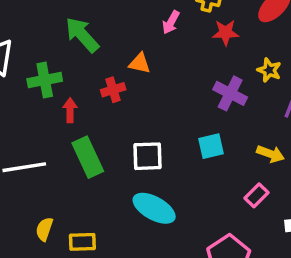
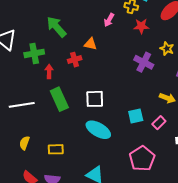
cyan square: (211, 146) -> (136, 116), moved
yellow semicircle: (44, 229) -> (24, 143), moved

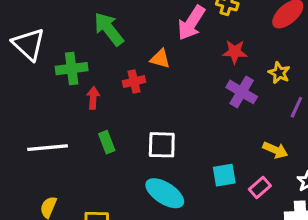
pink arrow: (109, 20) -> (191, 23), size x1.6
red star: (141, 26) -> (235, 52), moved
green rectangle: (59, 99) -> (107, 142), size x0.6

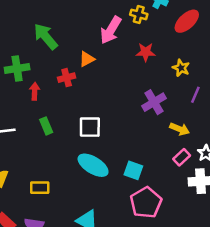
orange triangle: (160, 59) -> (87, 59), turned -42
purple cross: (242, 92) -> (154, 102), moved, turned 30
cyan square: (224, 175) -> (133, 170), moved, turned 30
pink rectangle: (260, 188) -> (182, 157), moved

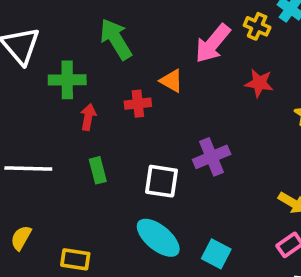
orange triangle: (87, 59) -> (171, 81), turned 49
purple cross: (154, 102) -> (212, 157), moved

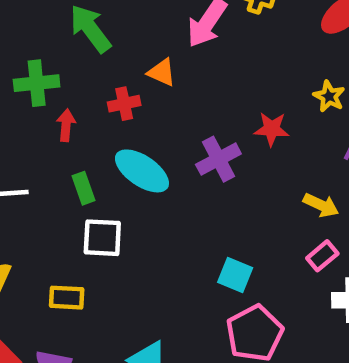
red star: (259, 83) -> (272, 129), moved
white square: (161, 181) -> (102, 238), moved
cyan ellipse: (158, 238) -> (142, 171), moved

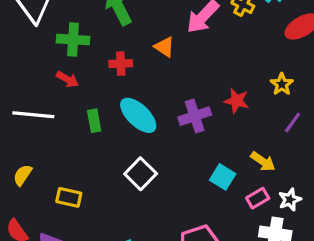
red cross: (124, 104) -> (121, 64), moved
red arrow: (66, 125) -> (67, 79), moved, turned 105
white square: (102, 238) -> (141, 174), moved, turned 32
cyan square: (235, 275) -> (223, 177), moved

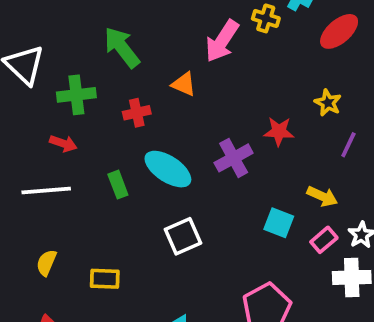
red arrow: (67, 79) -> (63, 143), moved
white square: (141, 174) -> (183, 236), turned 32

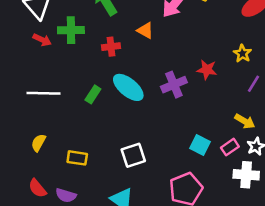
red arrow: (63, 143) -> (42, 40), moved
green rectangle: (118, 185) -> (93, 94), turned 48
yellow arrow: (322, 196) -> (245, 121), moved
cyan square: (279, 223) -> (200, 145), moved
white square: (183, 236) -> (133, 155), moved

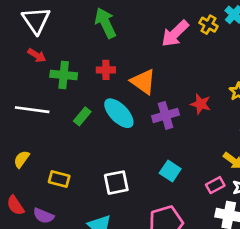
green cross: (71, 30) -> (64, 75), moved
orange triangle: (145, 30) -> (143, 82), moved, size x1.5
cyan square: (200, 145) -> (170, 171), moved

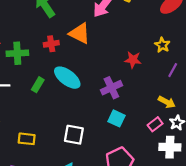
orange triangle: (143, 82) -> (80, 33), moved
purple cross: (166, 115) -> (111, 88), moved
white square: (116, 183) -> (74, 135), turned 30

